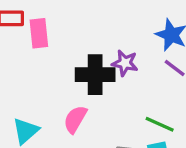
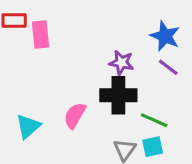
black cross: (95, 75) -> (118, 95), moved

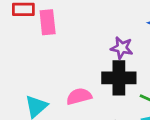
pink semicircle: (75, 115) -> (79, 96), turned 45

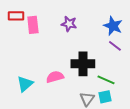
purple star: (122, 48) -> (69, 24), moved

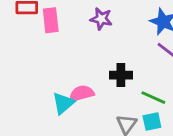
black cross: (83, 64) -> (121, 75), size x0.7
cyan triangle: (25, 84) -> (63, 103), moved

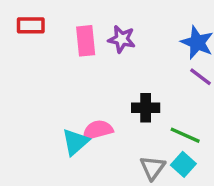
pink rectangle: (51, 20) -> (86, 41), moved
cyan square: (152, 121) -> (183, 164), turned -36

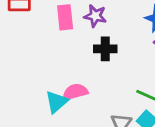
black cross: (146, 108) -> (105, 49), moved

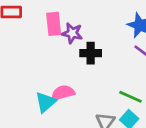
purple star: (95, 16) -> (72, 33), moved

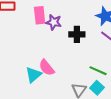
black cross: (91, 53) -> (77, 34), moved
pink semicircle: (63, 93) -> (47, 68), turned -114

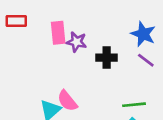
green line: (98, 71) -> (134, 105), turned -30

